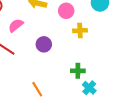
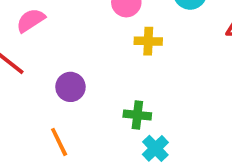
purple circle: (44, 44) -> (70, 87), moved

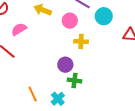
purple circle: (70, 87) -> (65, 65), moved
cyan cross: (155, 148) -> (58, 99), moved

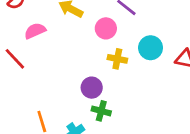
cyan circle: (104, 16) -> (151, 48), moved

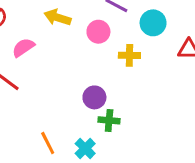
cyan circle: (151, 48) -> (153, 23), moved
yellow cross: (117, 59) -> (129, 55), moved

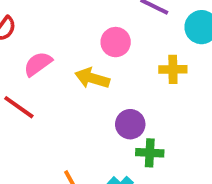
yellow arrow: (57, 17) -> (92, 78), moved
pink circle: (98, 32) -> (116, 42), moved

